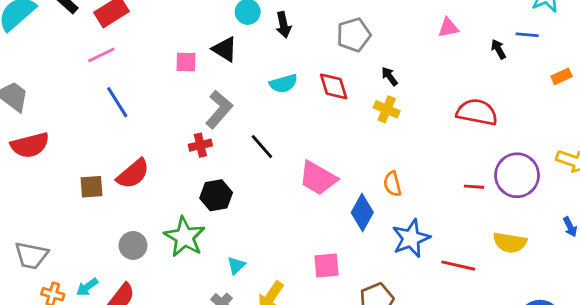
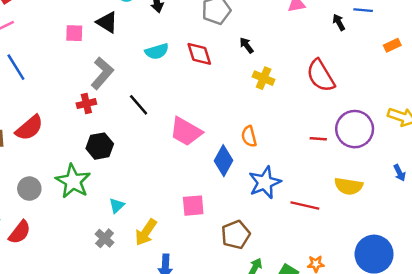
yellow cross: (387, 109) -> (264, 78), moved
red semicircle: (477, 112) -> (321, 76), turned -132

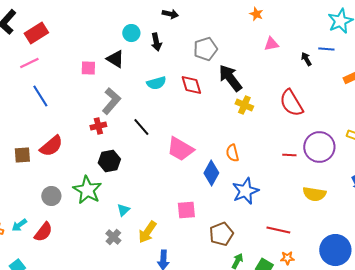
black arrow: (247, 45) -> (230, 78), size x2.0
red line: (305, 206) -> (278, 230), moved

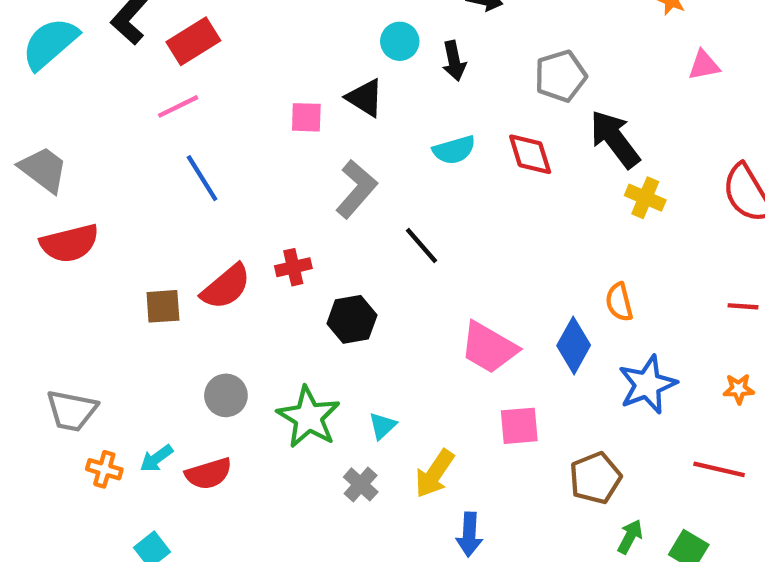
red cross: (98, 126) -> (293, 267), moved
pink trapezoid: (180, 149) -> (489, 348), moved
green star: (87, 190) -> (309, 417), moved
red semicircle: (43, 232) -> (209, 474), turned 35
orange star: (287, 258) -> (739, 389), moved

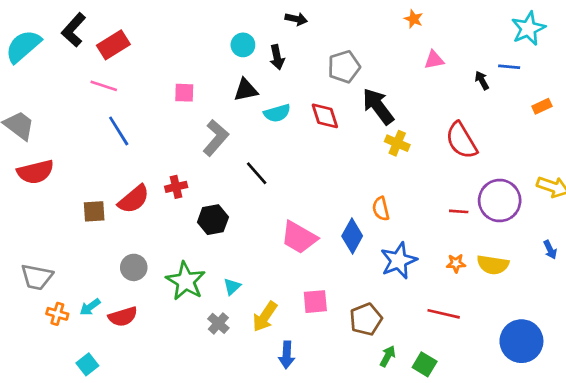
black triangle: (365, 98) -> (246, 90), moved, turned -44
pink line: (178, 106) -> (104, 86), turned 44
pink square: (519, 426) -> (315, 302), moved

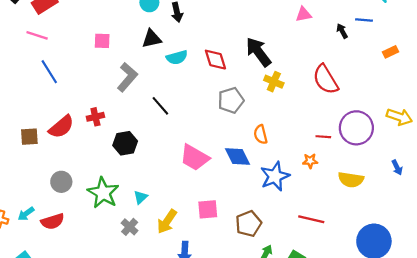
gray pentagon: (344, 67) -> (231, 100), moved
blue diamond: (352, 236) -> (237, 156), turned -56
orange star: (456, 263) -> (310, 161), moved

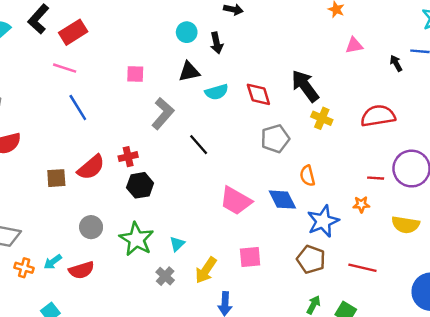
red semicircle: (326, 79) -> (378, 116), turned 112
black hexagon: (125, 143) -> (140, 185), moved
brown pentagon: (248, 224) -> (311, 259), moved, turned -30

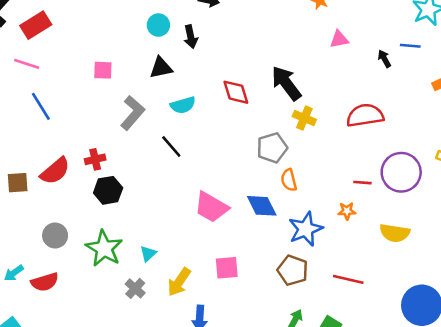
cyan semicircle: (217, 92) -> (183, 105), moved
gray pentagon: (275, 139) -> (272, 148), moved

